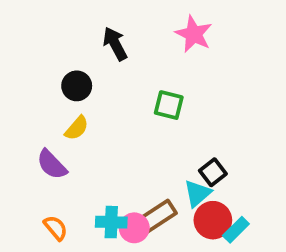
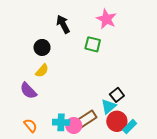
green square: (169, 105) -> (93, 44), moved

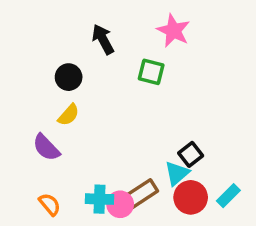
cyan rectangle: (130, 127) -> (228, 196), moved

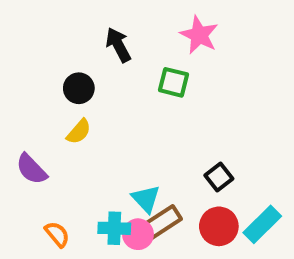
purple semicircle: (46, 148) -> (31, 169), moved
cyan triangle: (177, 173) -> (146, 199), moved, turned -32
cyan rectangle: (228, 196) -> (262, 224), size x1.4

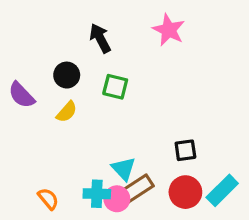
green square: (173, 82) -> (115, 87), moved
purple semicircle: (31, 169) -> (22, 95), moved
black square: (219, 177) -> (185, 150), turned 30

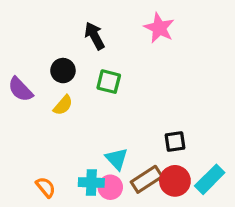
brown rectangle: (137, 189) -> (147, 179), moved

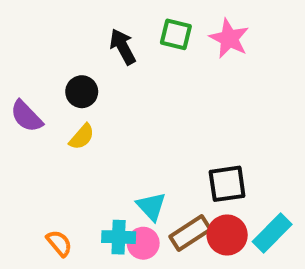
pink star: (159, 28) -> (229, 38), moved
green square: (109, 82) -> (176, 34), moved
black square: (175, 141) -> (227, 184), size x1.4

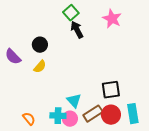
green square: (176, 34) -> (71, 13), moved, turned 35
black arrow: (123, 47) -> (77, 30), moved
cyan rectangle: (272, 233) -> (133, 114), turned -54

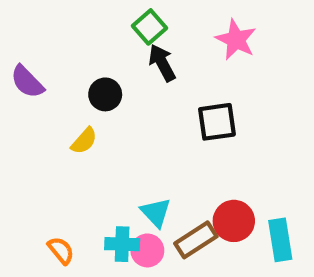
black circle: (40, 45) -> (105, 94), moved
purple semicircle: (13, 57) -> (27, 82), moved
black square: (111, 90) -> (217, 122), moved
red circle: (111, 115) -> (234, 221), moved

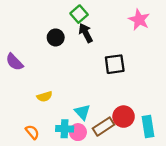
pink star: (236, 40) -> (139, 20), moved
purple semicircle: (27, 82) -> (14, 62), moved
black circle: (105, 94) -> (56, 37), moved
yellow semicircle: (84, 141) -> (45, 96), moved, turned 32

